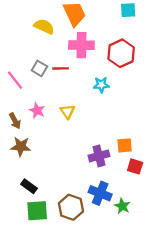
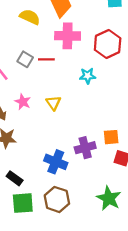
blue cross: (100, 193) -> (56, 162), moved
green star: (122, 206) -> (109, 198), size x1.5

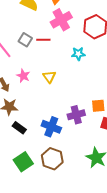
pink cross: (68, 36) -> (61, 20), turned -30
black rectangle: (15, 178) -> (19, 128), moved
green square: (23, 203) -> (23, 162), turned -30

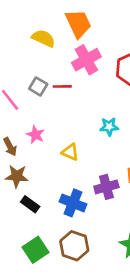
cyan star: (78, 54) -> (109, 127), moved
yellow triangle: (49, 77) -> (70, 152), moved, turned -32

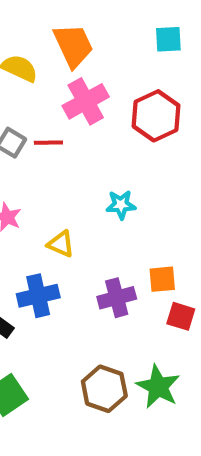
blue cross: (73, 203) -> (38, 296), moved, turned -35
brown hexagon: (74, 246) -> (104, 389), moved

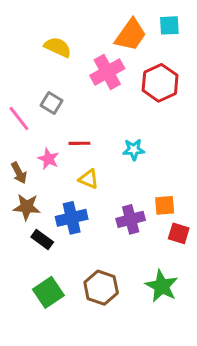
orange trapezoid: (73, 45) -> (131, 35), moved, turned 60
red line: (48, 143) -> (79, 143), moved
brown hexagon: (104, 389) -> (101, 288), moved

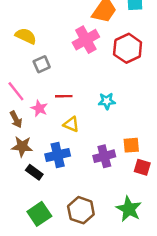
yellow semicircle: (58, 47) -> (26, 36), moved
gray square: (51, 103) -> (42, 64), turned 35
pink line: (19, 119) -> (16, 91), moved

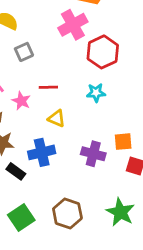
red hexagon: (128, 48) -> (103, 52), moved
purple cross: (104, 156) -> (93, 154), turned 30

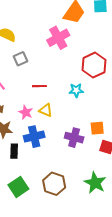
red hexagon: (103, 52) -> (94, 65), moved
pink star: (21, 101) -> (26, 112), moved
black rectangle: (16, 171) -> (14, 151), turned 56

